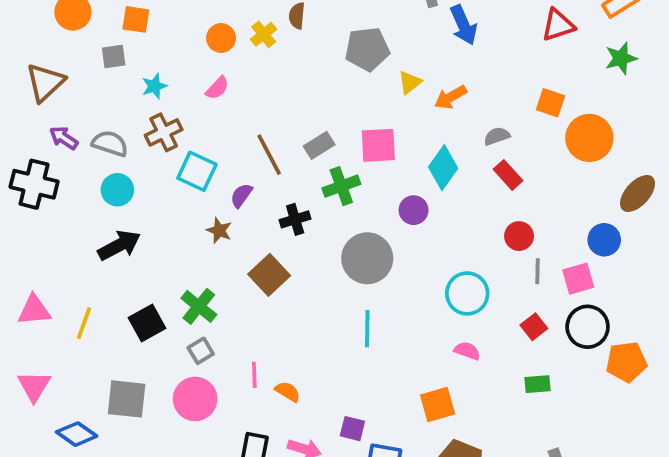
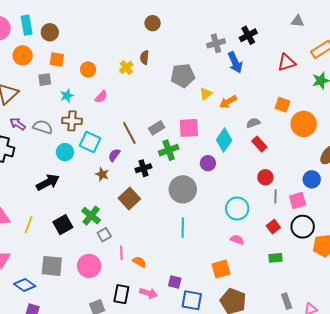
orange circle: (221, 38) -> (88, 70), moved
brown cross: (164, 132) -> (72, 121), turned 30
cyan circle: (117, 190) -> (65, 152), moved
gray square: (201, 351) -> (104, 235), moved

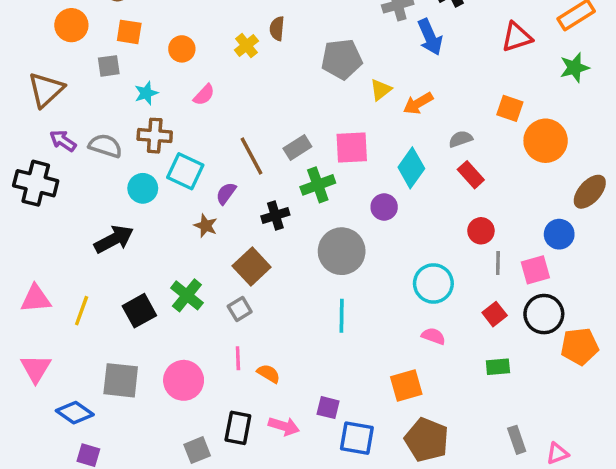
gray square: (104, 235) -> (240, 309), moved

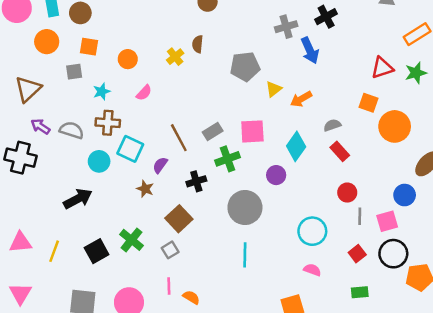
red triangle: (517, 37) -> (382, 68), moved

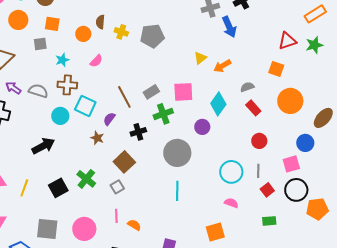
brown semicircle: (198, 44) -> (100, 22), moved
yellow cross: (175, 57) -> (121, 32), turned -32
gray pentagon: (245, 67) -> (152, 36), moved
orange circle: (395, 126) -> (290, 101), moved
gray line: (360, 216) -> (258, 171), moved

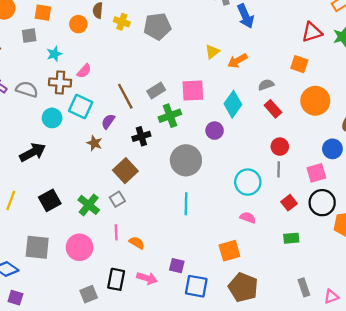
pink semicircle: (96, 61) -> (84, 71), moved
gray line: (258, 171) -> (279, 169), moved
green cross: (86, 179) -> (89, 205), moved

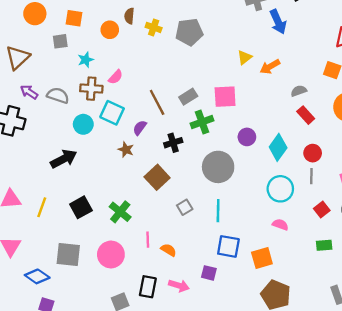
cyan diamond: (233, 104) -> (278, 147), moved
gray square: (117, 199) -> (185, 207), moved
blue square: (196, 286) -> (228, 246), moved

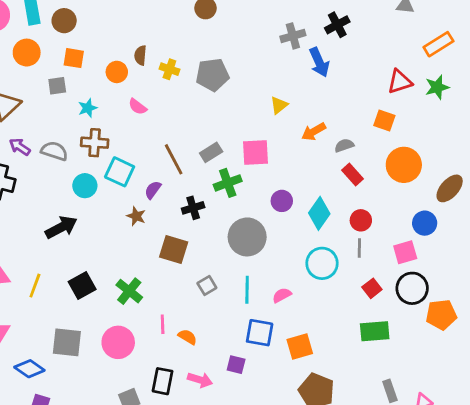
orange arrow: (270, 67) -> (314, 132), moved
pink semicircle: (116, 77) -> (138, 107), moved, turned 84
brown square: (157, 177) -> (174, 249), turned -30
pink semicircle: (280, 225) -> (282, 295), moved, turned -49
green rectangle: (324, 245) -> (375, 331), size x1.5

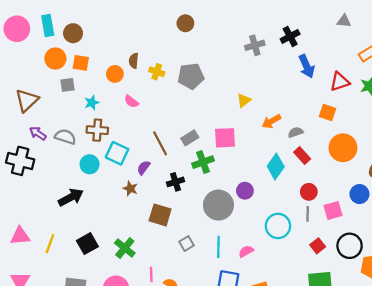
orange circle: (27, 53) -> (55, 59), moved
blue arrow: (319, 62) -> (307, 66), moved
purple circle: (282, 201) -> (245, 191), moved
cyan diamond: (319, 213) -> (276, 166), moved
pink square: (405, 252) -> (333, 211), moved

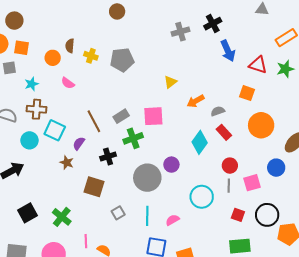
red triangle: (340, 82) -> (258, 65), turned 36
red square: (318, 246) -> (238, 215), turned -32

